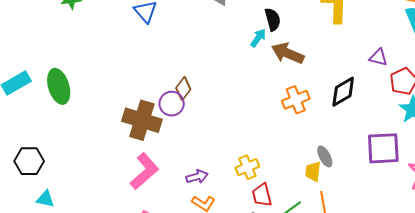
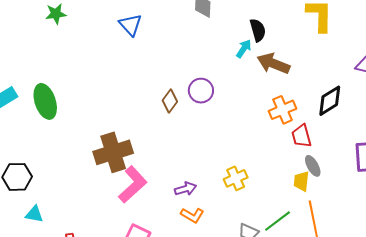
purple circle: (172, 104) -> (201, 91), moved
brown cross: (142, 120) -> (113, 152), moved, turned -33
red trapezoid: (262, 195) -> (301, 136), moved

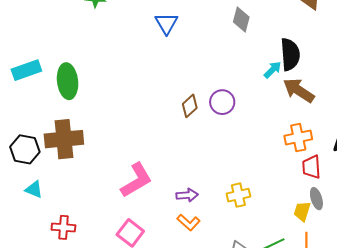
black semicircle: (258, 30) -> (290, 54), size x1.4
brown cross: (113, 152) -> (64, 139), moved

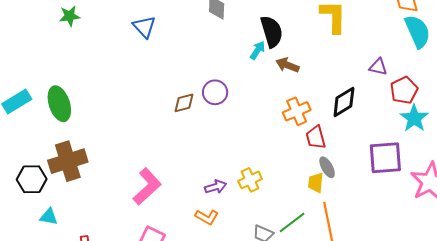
brown arrow: (299, 90) -> (287, 65), size x0.7
brown diamond: (190, 106) -> (184, 103), turned 40
purple arrow: (187, 195) -> (216, 187), moved

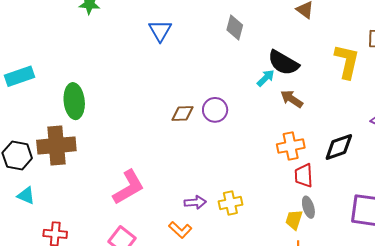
black semicircle: (272, 32) -> (283, 63), turned 124
green ellipse: (59, 104) -> (74, 101), moved

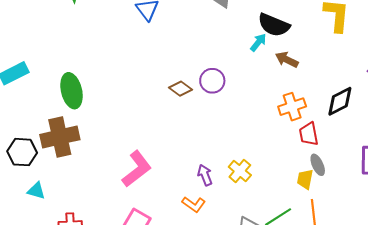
brown diamond: (182, 113) -> (180, 89), turned 45
purple arrow: (195, 202) -> (205, 175), turned -100
yellow cross: (230, 203) -> (240, 171), turned -30

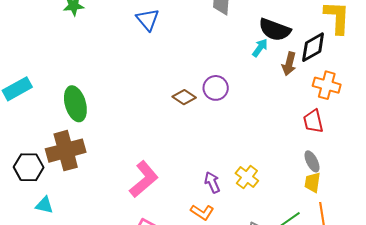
brown arrow: (287, 60) -> (289, 64), turned -100
black diamond: (340, 101) -> (313, 47), moved
orange cross: (292, 107) -> (327, 85), moved, turned 36
red trapezoid: (309, 134) -> (313, 121), moved
gray ellipse: (318, 165) -> (312, 161), moved

